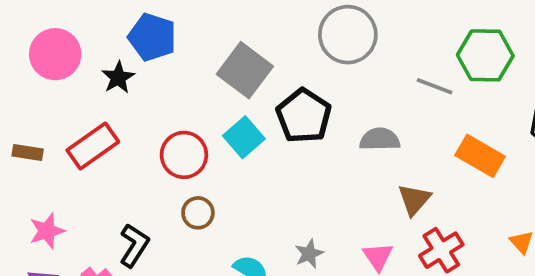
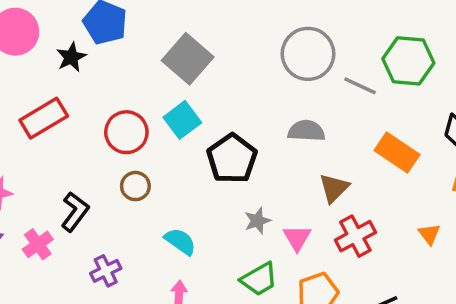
gray circle: (348, 35) -> (308, 54), moved
black pentagon: (304, 116) -> (232, 159), moved
gray star: (309, 254) -> (257, 221), moved

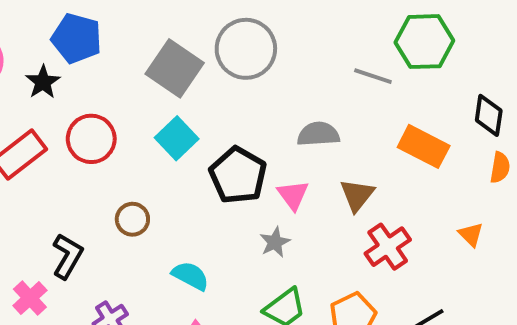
gray circle: (308, 54) -> (246, 49), moved
red circle: (126, 132) -> (91, 139), moved
pink triangle: (297, 238) -> (293, 195), moved

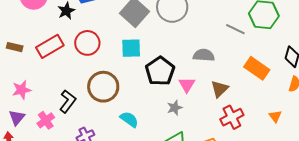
cyan square: (177, 138) -> (131, 48), turned 35
brown circle: (132, 219) -> (103, 87), size x1.8

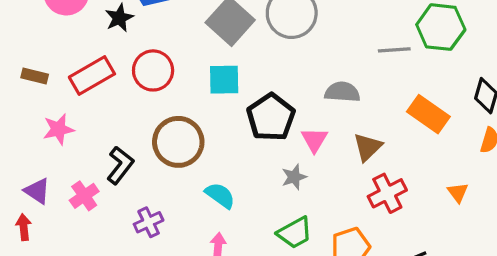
gray line: (235, 29) -> (394, 50), turned -30
pink star: (22, 90) -> (58, 129), moved
purple triangle: (17, 118) -> (37, 191), turned -36

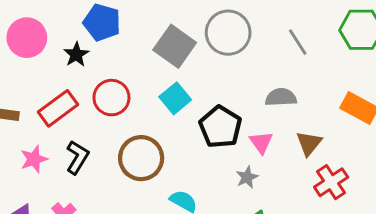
gray line: (394, 50) -> (298, 42), moved, turned 68
cyan square: (224, 80) -> (175, 98), turned -32
black L-shape: (120, 165) -> (77, 157), moved

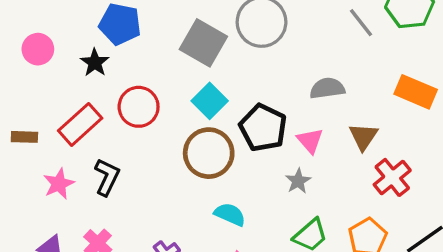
pink circle: (27, 38) -> (38, 49), size x0.7
gray line: (298, 42) -> (361, 23), moved
brown circle: (141, 158) -> (209, 153), moved

